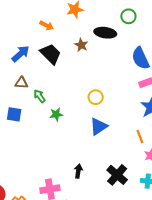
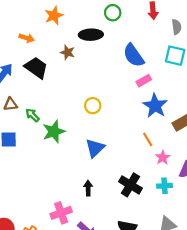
green star: (56, 114) -> (54, 132), size x1.5
blue triangle: (99, 126) -> (95, 148), moved

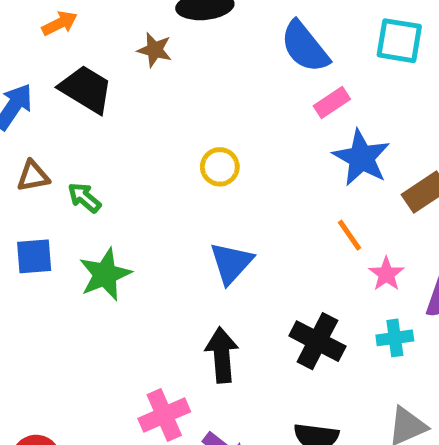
orange arrow: (27, 38) -> (60, 23), turned -40
green star: (54, 132) -> (105, 274), moved
black arrow: (88, 188) -> (222, 355), size x1.5

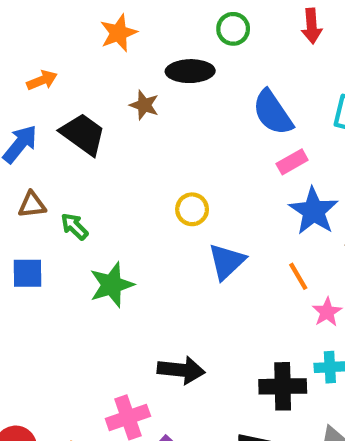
orange arrow: (60, 23) -> (42, 80), moved
blue triangle: (231, 263) -> (227, 262), moved
green star: (105, 274) -> (112, 285), moved
black cross: (317, 341) -> (283, 386), moved, turned -33
black arrow: (222, 355) -> (181, 370), turned 96

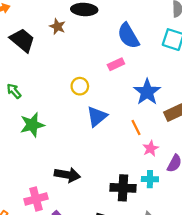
pink rectangle: (292, 162) -> (116, 64), moved

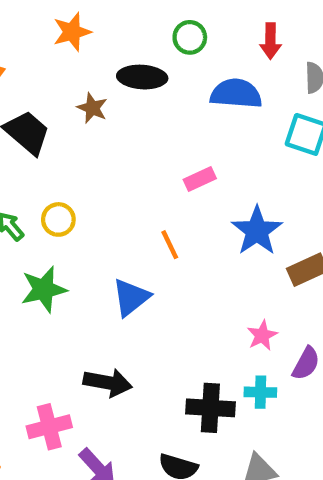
blue semicircle: (128, 36) -> (236, 94), moved, turned 124
yellow circle: (80, 86) -> (58, 219), moved
blue triangle: (97, 116) -> (131, 297), moved
orange line: (136, 128) -> (170, 245), moved

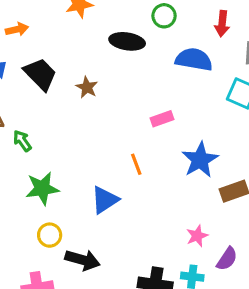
brown star: (92, 108) -> (87, 87), moved
yellow circle: (58, 219) -> (50, 235), moved

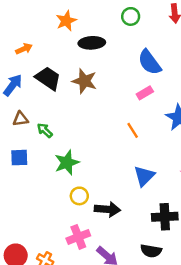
black ellipse: (127, 41) -> (92, 43), moved
blue semicircle: (194, 59) -> (149, 62), moved, turned -124
brown star: (87, 87) -> (84, 81), size x1.5
blue triangle: (105, 200) -> (144, 176), moved

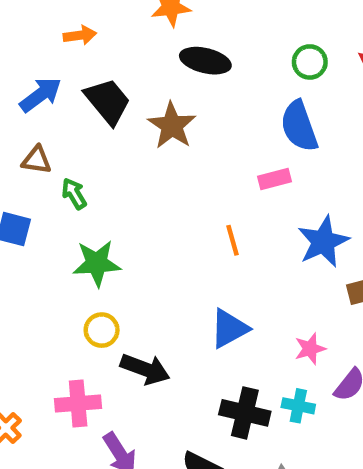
green circle: (131, 16) -> (310, 62), moved

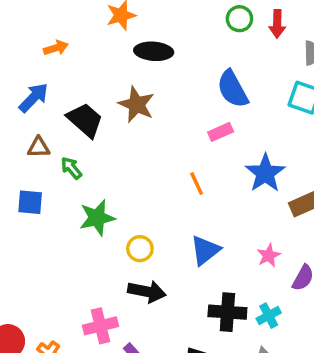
green circle: (310, 62) -> (239, 19), moved
black trapezoid: (108, 101) -> (85, 120), moved
yellow circle: (102, 330) -> (140, 249), moved
cyan cross: (298, 406) -> (269, 316), moved, turned -30

